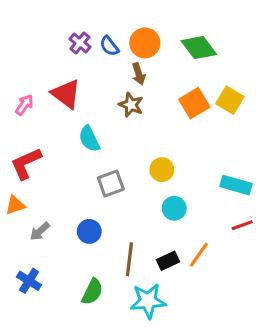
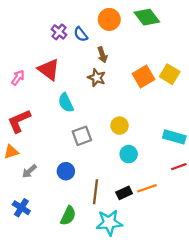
orange circle: (145, 43) -> (109, 19), moved
green diamond: (199, 48) -> (147, 17), moved
orange line: (199, 255) -> (147, 188), turned 36

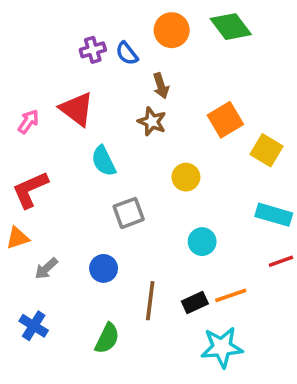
purple cross: (59, 32) -> (93, 50), turned 35
yellow square: (170, 74) -> (267, 150), moved
yellow circle: (120, 126) -> (186, 177), moved
cyan star: (109, 223) -> (222, 347), moved

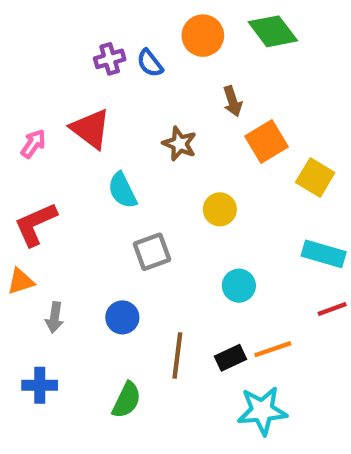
brown arrow: (161, 86) -> (233, 101), moved
gray arrow: (46, 268) -> (55, 317), turned -40
blue cross: (34, 326) -> (40, 385), turned -32

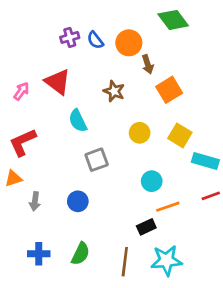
orange circle: (203, 36) -> (129, 43), moved
yellow square: (315, 178) -> (180, 135), moved
orange line: (273, 349) -> (168, 207), moved
brown line: (177, 356) -> (125, 262), moved
blue cross: (40, 385) -> (39, 254), moved

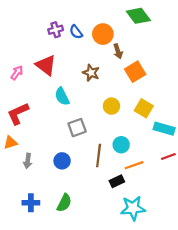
brown line: (125, 262) -> (99, 155), moved

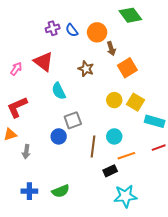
yellow circle: (111, 106) -> (114, 100), moved
blue circle: (62, 161) -> (59, 136), moved
green semicircle: (64, 203) -> (61, 191), turned 42

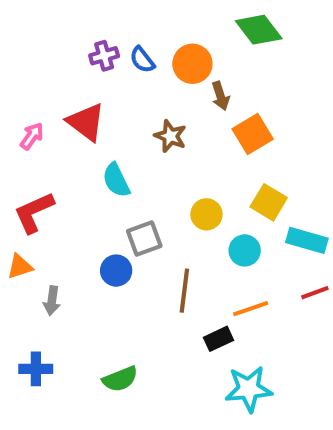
yellow circle: (114, 100) -> (206, 214), moved
cyan circle: (114, 136) -> (245, 250), moved
blue cross: (29, 191) -> (36, 369), moved

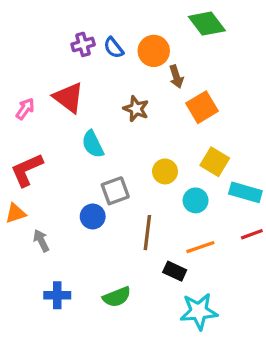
gray arrow: (52, 301) -> (41, 241), turned 145
black rectangle: (219, 339) -> (175, 271), turned 50
blue cross: (36, 369) -> (57, 295), moved
green semicircle: (120, 379) -> (117, 297), moved

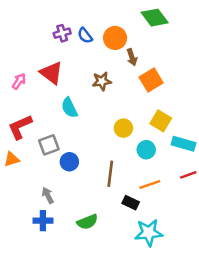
brown star: (136, 109) -> (102, 81), turned -30
gray square: (115, 191) -> (49, 145), moved
gray arrow: (41, 241) -> (48, 195), moved

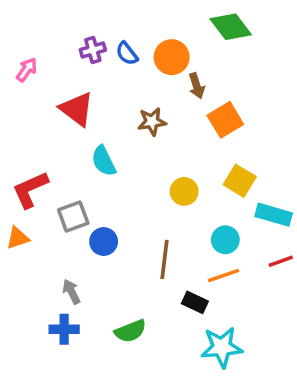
pink arrow: (19, 81) -> (27, 70), moved
cyan circle: (146, 150) -> (225, 240), moved

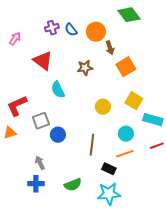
cyan star: (222, 347) -> (109, 194), moved

